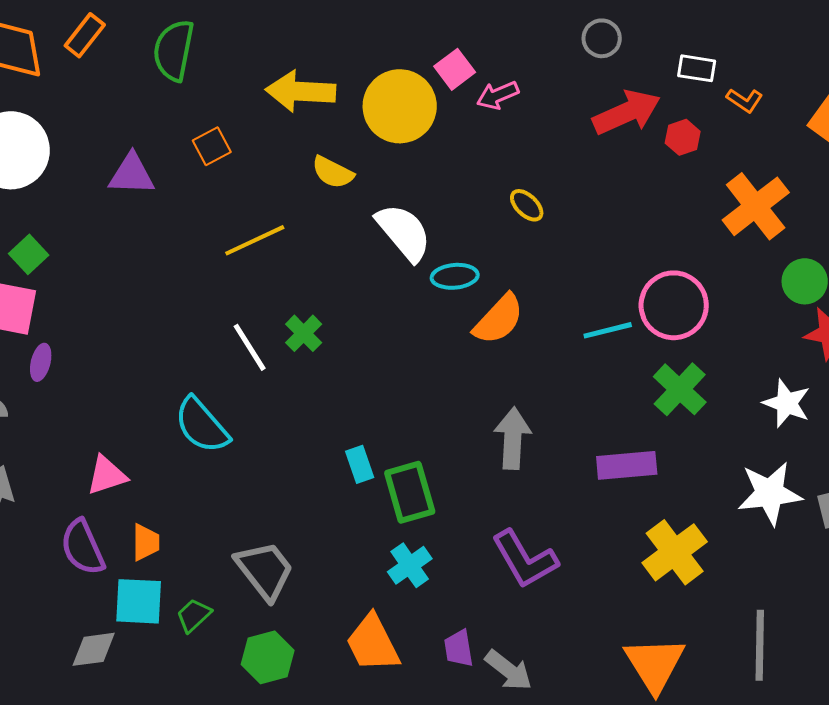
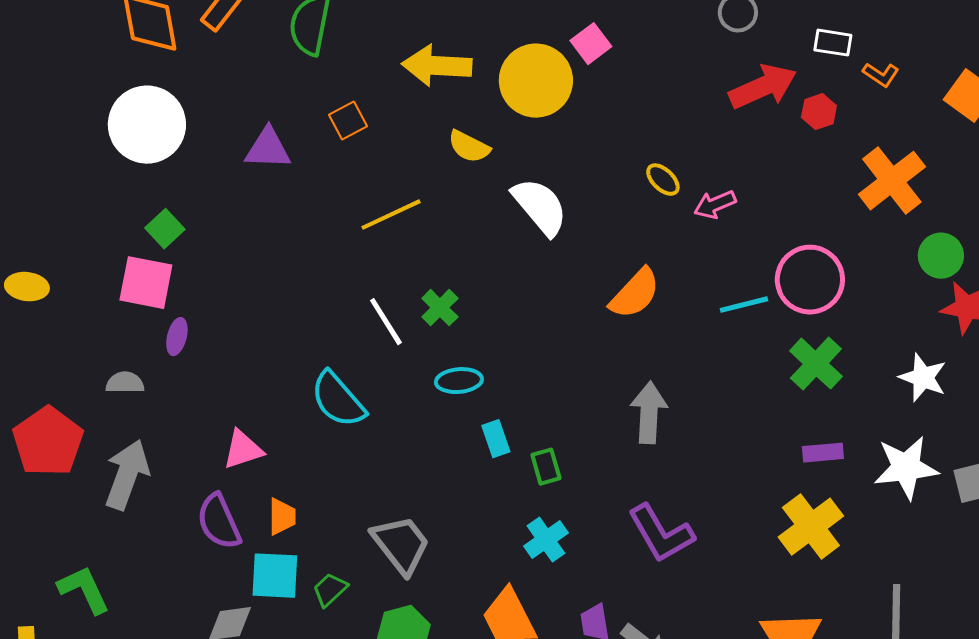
pink arrow: (498, 95) -> (715, 205), moved
cyan ellipse: (455, 276) -> (459, 381), moved
purple rectangle: (627, 465) -> (823, 453), moved, size x0.7
green rectangle: (410, 492) -> (546, 467), size x0.6

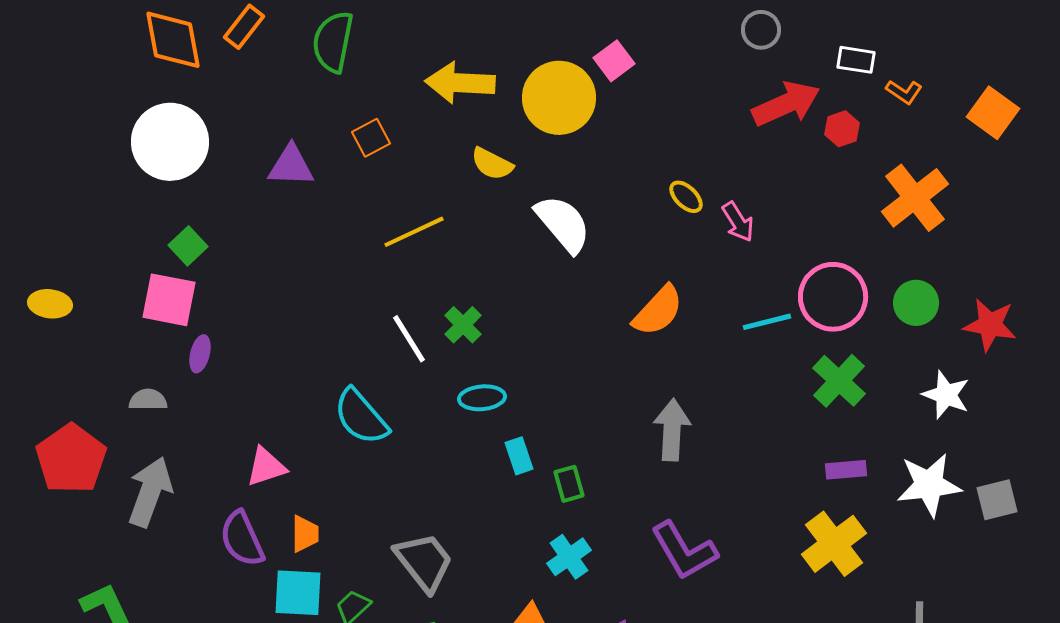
pink arrow: (715, 205) -> (738, 222), turned -99
green circle: (941, 256) -> (916, 303), moved

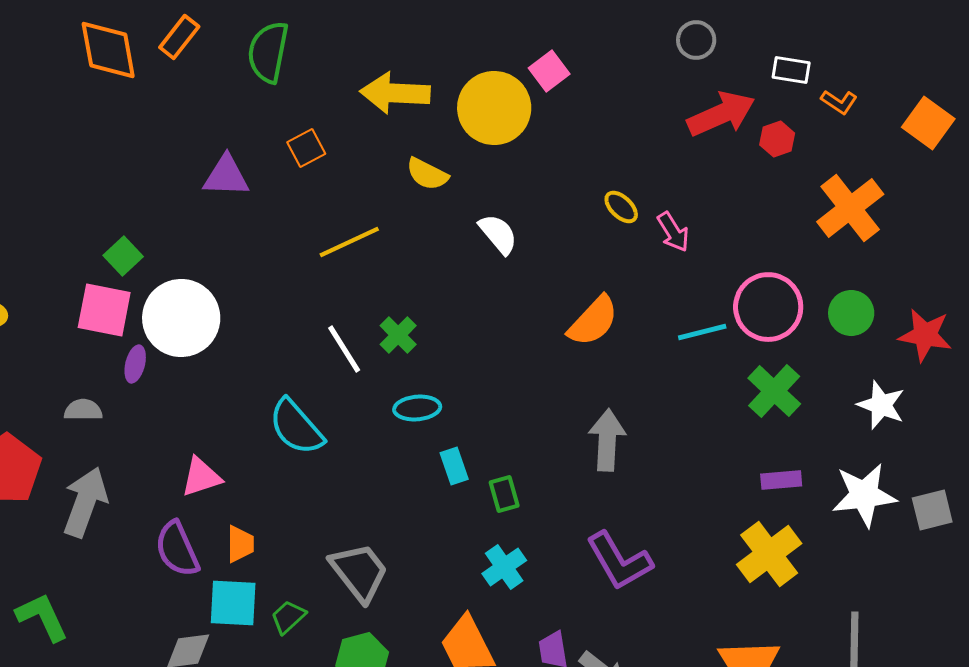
white circle: (170, 142) -> (181, 318), moved
white semicircle: (563, 224) -> (498, 234), size x0.7

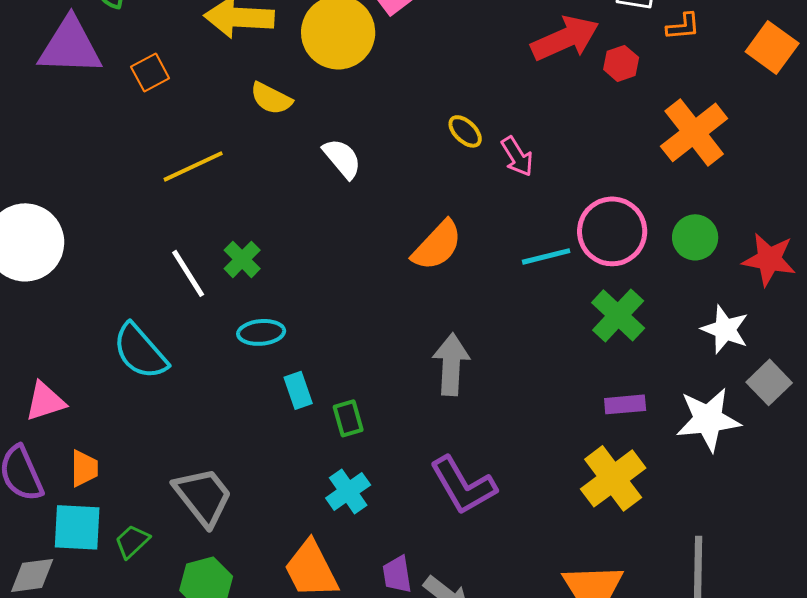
orange L-shape: (839, 102) -> (683, 26), turned -39
purple triangle: (226, 176) -> (70, 46), moved, size x1.4
gray square: (932, 510) -> (769, 382), moved, turned -30

